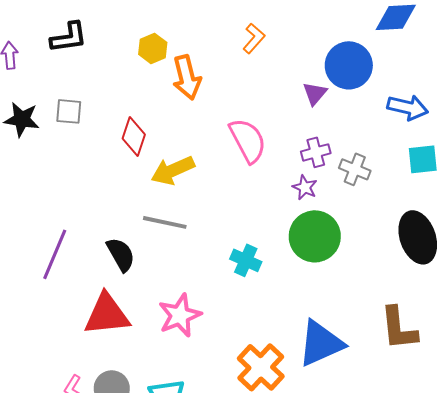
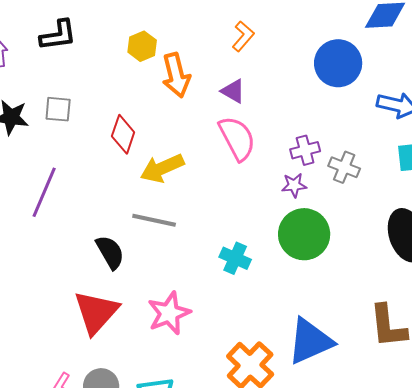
purple triangle: (315, 93) -> (233, 91), moved, turned -40
purple star: (305, 187) -> (294, 185), turned -30
purple line: (55, 254) -> (44, 192), moved
red triangle: (107, 314) -> (96, 312), turned -42

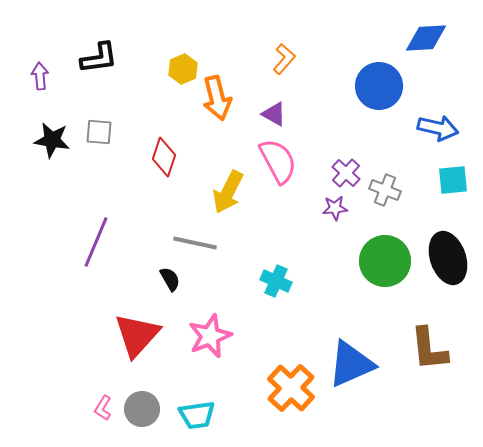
purple cross: (305, 150) -> (346, 173), turned -32
yellow arrow: (162, 168) -> (228, 192), moved, turned -39
purple line: (44, 192) -> (96, 242), moved
green circle: (304, 234) -> (385, 261), moved
black semicircle: (110, 252) -> (170, 279), moved, size x0.7

